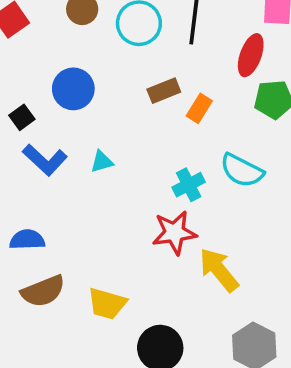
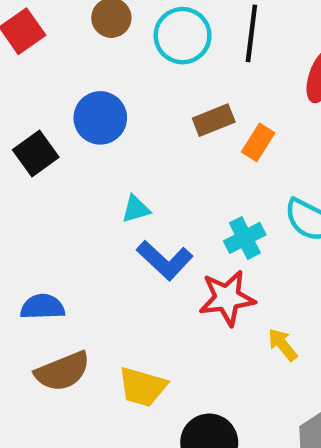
black square: (22, 117) -> (36, 153), size x1.4
blue L-shape: (45, 160) -> (165, 260), moved
yellow arrow: (219, 270) -> (283, 345), size x0.6

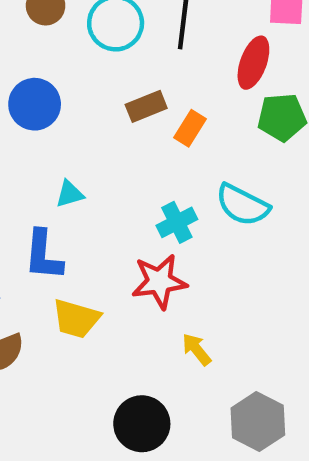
blue L-shape: (165, 260) -> (43, 255), moved, turned 52
yellow arrow: (283, 345) -> (197, 349), moved
yellow trapezoid: (143, 387) -> (76, 319), moved

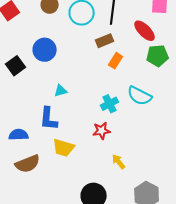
red ellipse: (253, 63) -> (145, 31), turned -65
brown rectangle: (146, 106) -> (105, 41), moved
red star: (159, 281) -> (102, 131), size x0.7

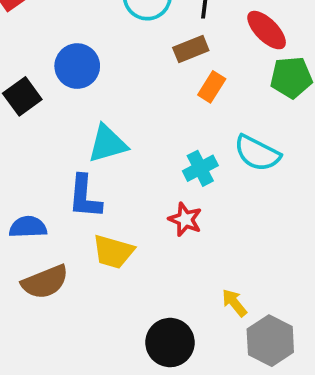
cyan triangle: (61, 91) -> (108, 144), size x1.6
red star: (102, 131) -> (185, 219), turned 30
yellow arrow: (119, 162) -> (234, 303), moved

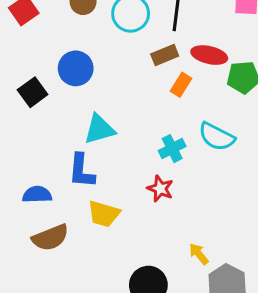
red ellipse: (267, 30) -> (209, 55), moved, turned -32

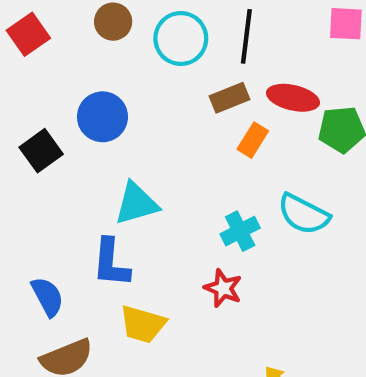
blue semicircle: (37, 195) -> (47, 297), turned 64

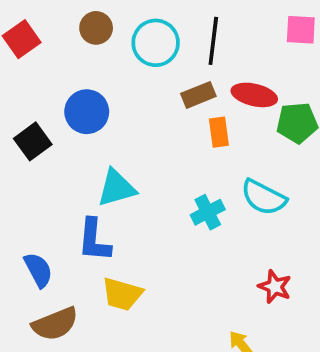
orange rectangle: (253, 140) -> (219, 132), turned -40
red star: (223, 288) -> (275, 287), moved

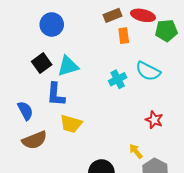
black square: (33, 141) -> (42, 63), moved

